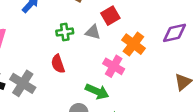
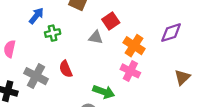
green cross: (65, 32) -> (53, 33), moved
pink cross: (114, 66) -> (130, 71), moved
gray cross: (23, 83) -> (36, 76), moved

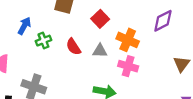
gray triangle: (96, 37) -> (100, 51), moved
red semicircle: (66, 69) -> (73, 47), moved

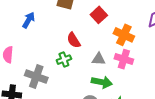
green cross: (43, 41) -> (64, 60), moved
gray triangle: (100, 51) -> (99, 59), moved

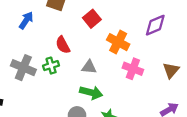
blue arrow: (29, 20) -> (26, 20), moved
pink cross: (124, 59) -> (133, 69), moved
gray cross: (36, 77) -> (23, 68), moved

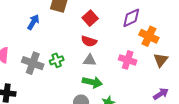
purple diamond: (155, 25) -> (131, 18), moved
orange cross: (118, 42) -> (149, 36), moved
red semicircle: (63, 45) -> (89, 41), moved, turned -42

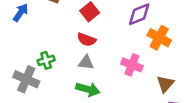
brown triangle: (161, 60) -> (165, 84), moved
gray cross: (33, 63) -> (26, 79), moved

